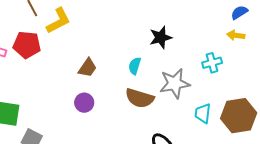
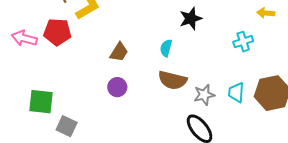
gray star: (175, 83) -> (204, 95), moved, size x0.7

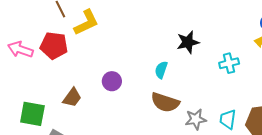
cyan cross: (243, 42) -> (229, 63), moved
brown trapezoid: (119, 52) -> (72, 98), moved
purple circle: (117, 87) -> (112, 81), moved

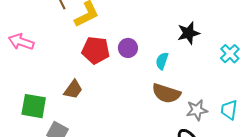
red pentagon: (54, 46) -> (96, 50), moved
cyan cross: (229, 63) -> (230, 54), turned -30
purple circle: (112, 81) -> (128, 48), moved

